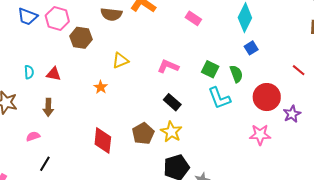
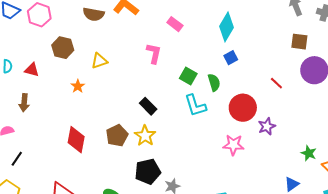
brown hexagon: (81, 38) -> (63, 48), moved
pink L-shape: (168, 66) -> (154, 53), moved, turned 75

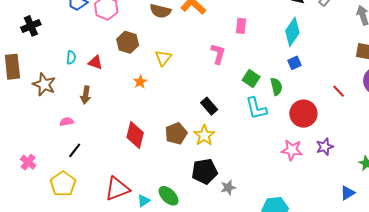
pink rectangle: (175, 24) -> (241, 26), turned 56
yellow triangle: (99, 61) -> (163, 58), turned -36
purple star: (267, 126) -> (325, 147), moved

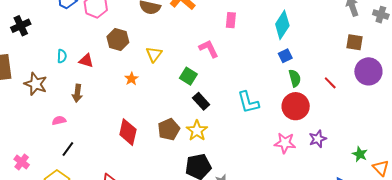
pink L-shape: (218, 54) -> (209, 49), turned -40
green square: (251, 79) -> (188, 76), moved
green semicircle: (276, 87) -> (295, 78), moved

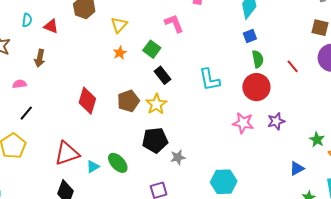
orange star: (131, 79) -> (120, 53), moved

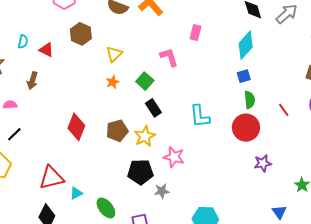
pink star: (243, 123) -> (174, 157), moved
green ellipse: (118, 163) -> (106, 208), moved
blue triangle: (297, 168) -> (279, 212), turned -42

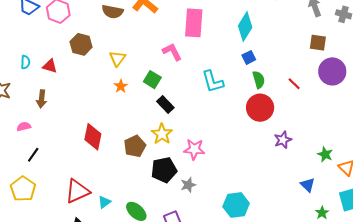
pink rectangle: (196, 32) -> (194, 23), size x1.8
cyan L-shape: (200, 116) -> (213, 82), moved
brown pentagon: (117, 131) -> (135, 146), moved

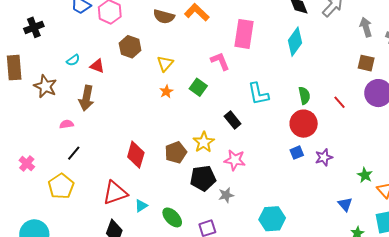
blue square: (249, 57) -> (297, 153), moved
cyan semicircle: (25, 62) -> (73, 60), turned 48
brown arrow: (42, 99) -> (86, 98), size x1.4
black rectangle: (165, 105) -> (233, 120), moved
red diamond: (93, 137) -> (136, 155), moved

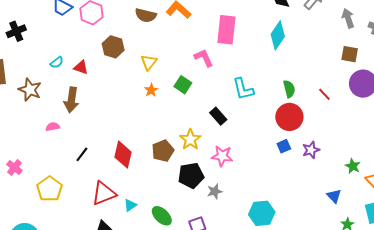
black line: (74, 153) -> (82, 154), moved

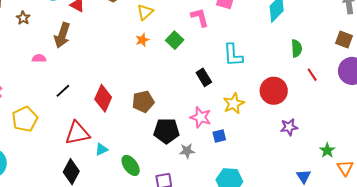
green semicircle: (289, 89) -> (297, 48), moved
brown star: (30, 90) -> (23, 18), size x0.6
yellow star: (190, 139) -> (234, 104), moved
blue square: (284, 146) -> (219, 136), moved

